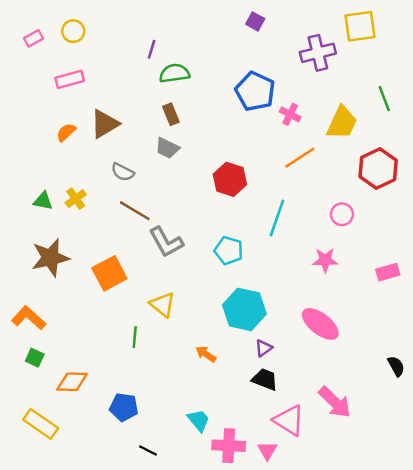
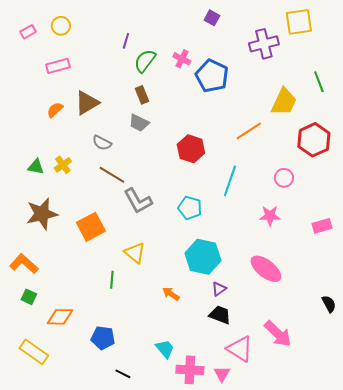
green semicircle: (174, 73) -> (145, 61), turned -45
pink cross: (290, 114) -> (182, 59), moved

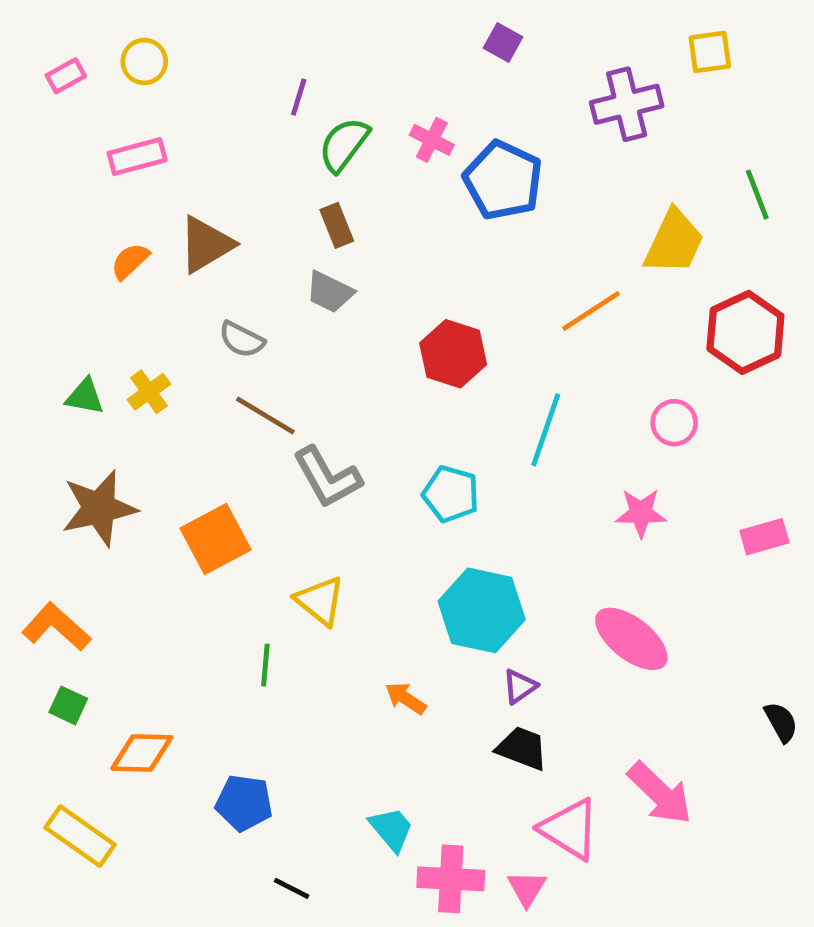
yellow square: (299, 22) -> (710, 52), size x0.7

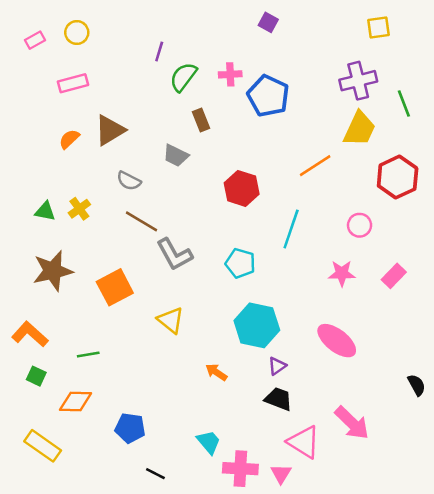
purple cross: (627, 104) -> (358, 81), moved
pink cross: (432, 140) -> (230, 74), turned -30
brown rectangle: (337, 225) -> (201, 120), moved
pink rectangle: (764, 537) -> (394, 276), moved, turned -30
green line: (265, 665) -> (88, 355), moved, turned 75

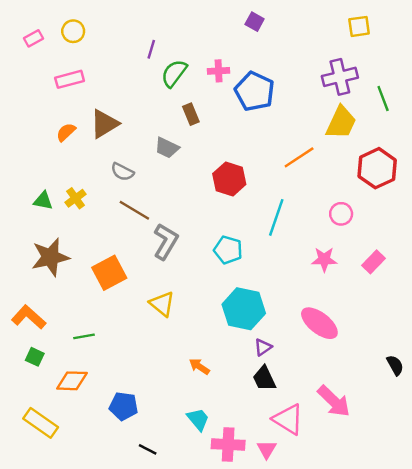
gray L-shape: (174, 254) -> (166, 241), turned -120
orange arrow: (216, 372) -> (199, 366), moved
black trapezoid: (278, 399) -> (264, 378), turned -136

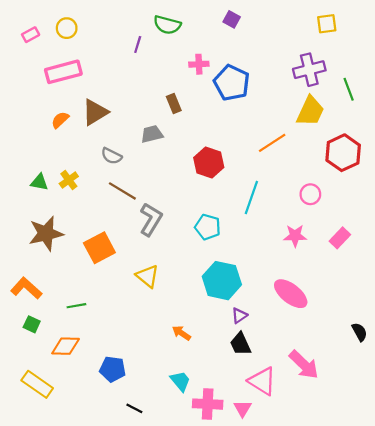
green semicircle: (174, 73) -> (167, 25), moved, turned -112
pink rectangle: (70, 79) -> (63, 72), size x1.4
gray trapezoid: (167, 148) -> (152, 134), turned 140

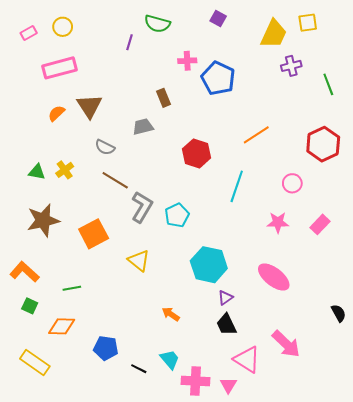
purple cross: (309, 70) -> (291, 66), size x0.7
yellow trapezoid: (310, 111) -> (274, 34), moved
brown triangle: (95, 112) -> (89, 106), turned -32
cyan pentagon: (208, 227) -> (177, 215), moved, turned 30
black line: (134, 408) -> (139, 369), moved

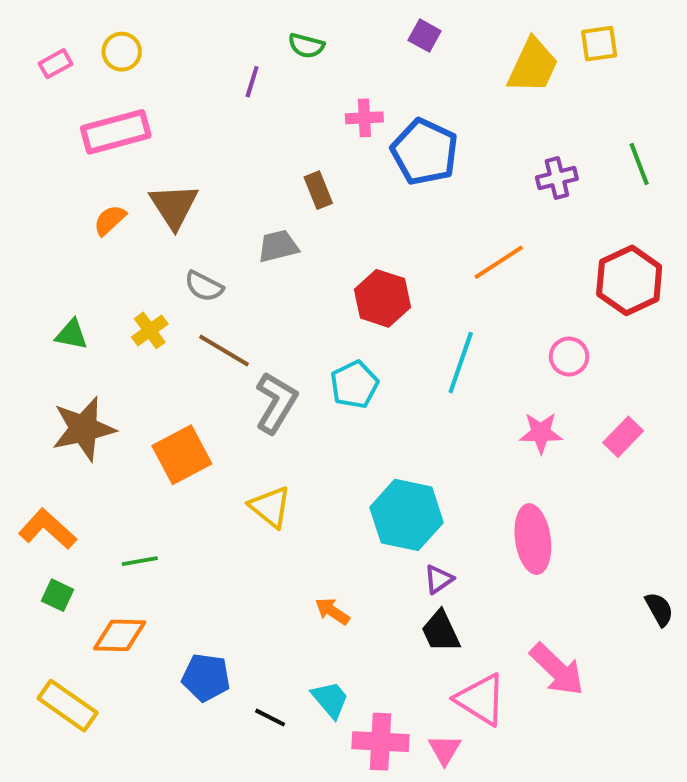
green semicircle: (157, 24) -> (306, 46), size x0.7
purple cross: (291, 66) -> (557, 178), moved
yellow cross: (65, 170) -> (150, 330), moved
cyan pentagon: (177, 215) -> (354, 385), moved
pink ellipse: (274, 277) -> (533, 539), turned 44

